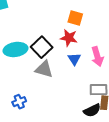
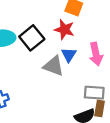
gray triangle: (44, 69) -> (54, 66), moved

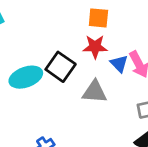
blue triangle: (69, 55) -> (119, 64), moved

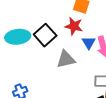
gray triangle: (94, 92) -> (66, 59), turned -30

